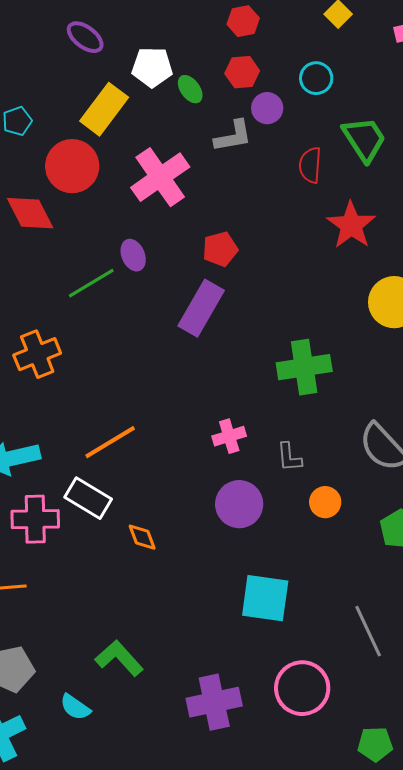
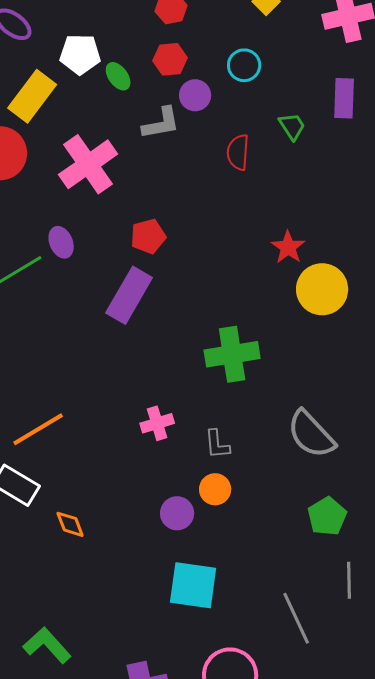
green trapezoid: (364, 139) -> (292, 126), size x0.6
red star: (351, 225) -> (288, 247), moved, size x0.7
orange circle: (325, 502) -> (215, 489), moved
purple circle: (239, 504) -> (177, 513), moved, size x0.7

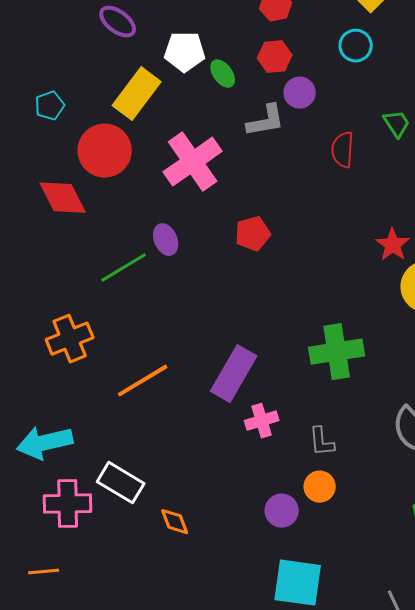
cyan circle: (244, 65) -> (356, 46), moved
purple rectangle: (129, 295) -> (234, 374), moved
orange line: (38, 429) -> (143, 381), moved

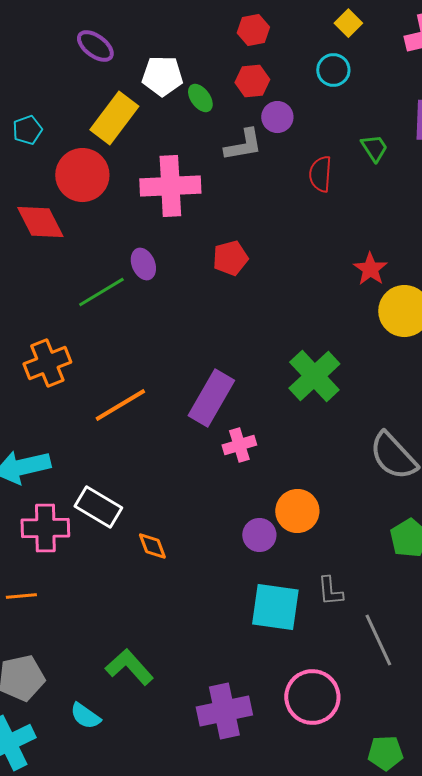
pink cross: (193, 162) -> (170, 186), turned 32
green cross: (337, 352) -> (314, 376), turned -34
gray L-shape: (322, 442) -> (330, 591), moved
orange circle: (320, 487) -> (297, 511), size x1.4

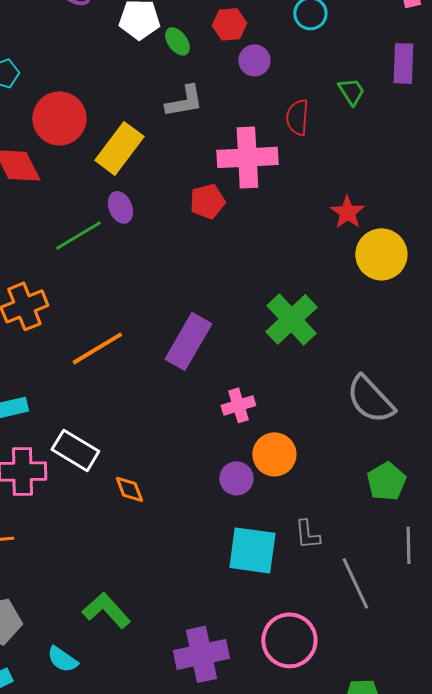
yellow rectangle: (114, 118) -> (119, 148), moved
gray L-shape: (243, 145) -> (184, 101), moved
pink cross: (170, 186) -> (247, 157), moved
pink cross: (239, 445) -> (238, 405), moved

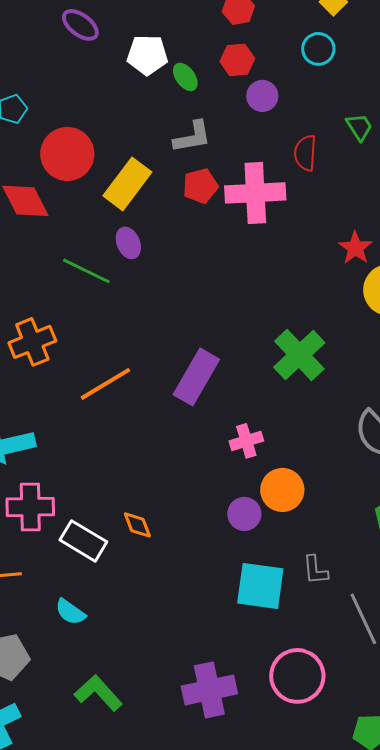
red pentagon: (207, 201) -> (200, 186), moved
green line: (78, 235) -> (86, 271), turned 57
white rectangle: (75, 450) -> (83, 541), moved
green L-shape: (106, 610) -> (98, 693), moved
cyan semicircle: (62, 659) -> (70, 612), moved

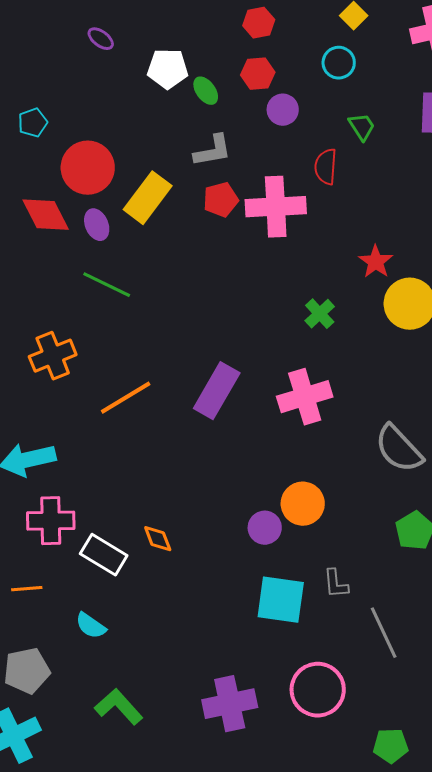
purple ellipse: (80, 25) -> (101, 39), size x0.7
green trapezoid: (359, 127) -> (362, 127), moved
purple ellipse: (128, 243) -> (97, 225), moved
green cross: (299, 355) -> (320, 314), moved, size x0.6
pink cross: (246, 441) -> (305, 397), moved, size x1.6

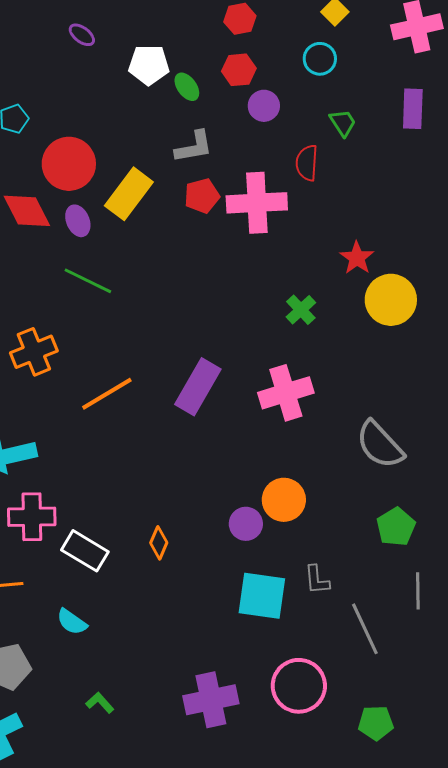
orange diamond: (158, 539) -> (159, 543), moved, turned 44
green L-shape: (119, 707) -> (100, 703), size x0.6
green pentagon: (391, 746) -> (376, 723), moved

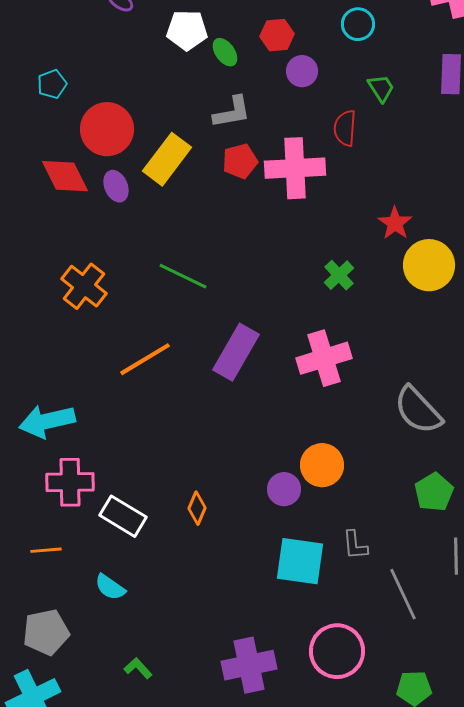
green line: (88, 281) -> (183, 276), moved
orange cross: (34, 352) -> (84, 286), moved, turned -30

